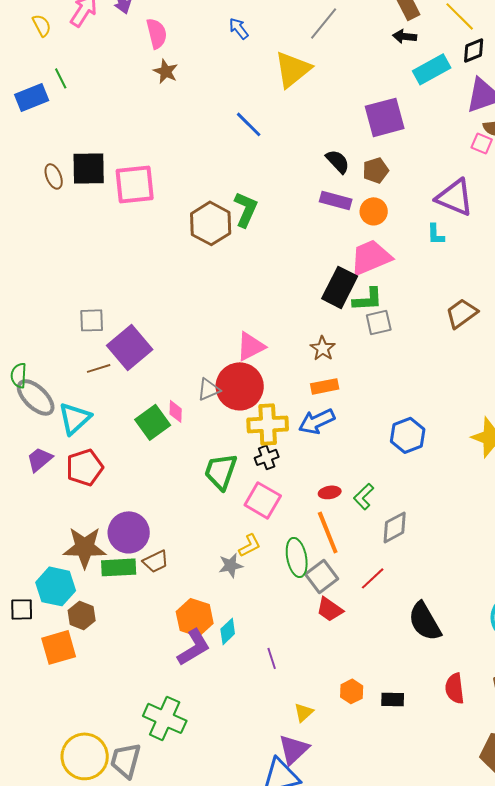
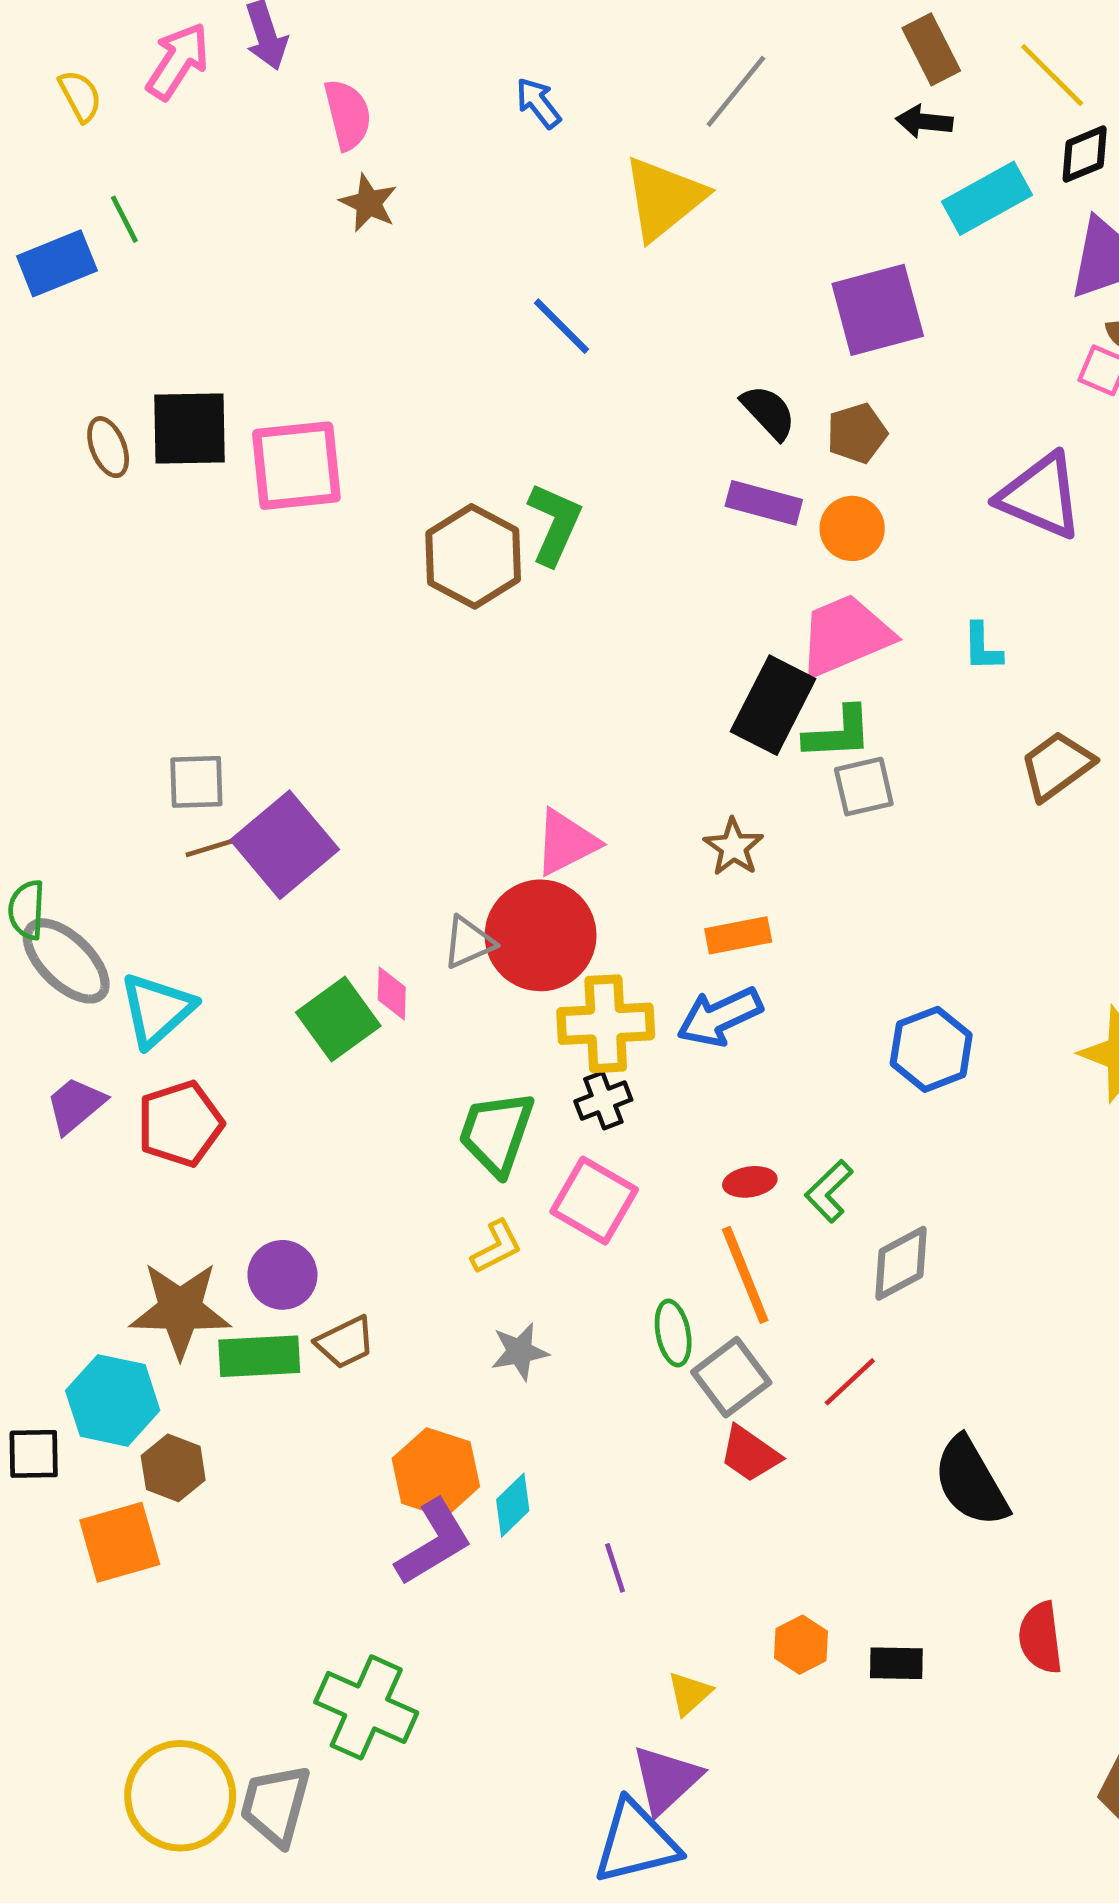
cyan L-shape: (436, 234) -> (982, 647), moved
brown line: (99, 368) -> (213, 847), moved
purple circle: (129, 532) -> (282, 1275), size x0.7
yellow L-shape: (250, 545) -> (496, 1247), moved
green ellipse: (297, 557) -> (673, 1333), size x0.7

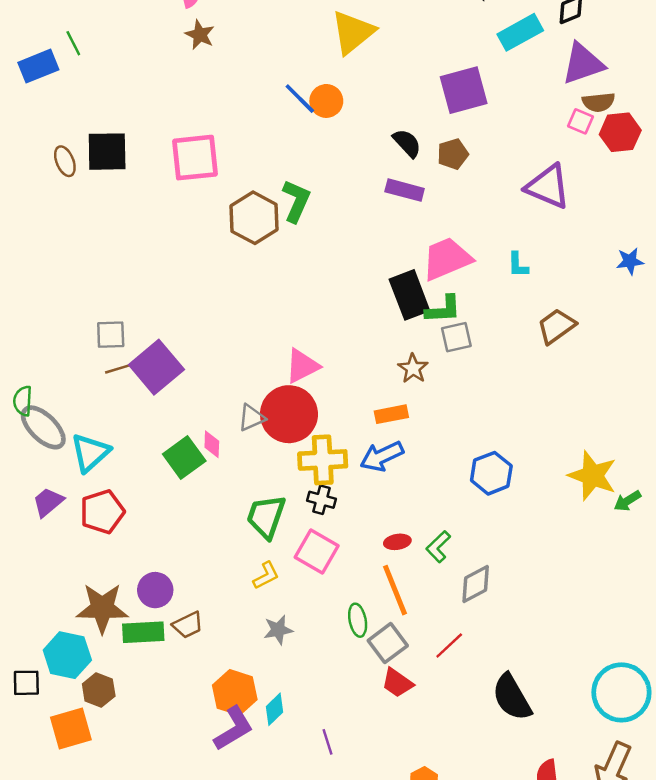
pink square: (296, 466) -> (195, 158), moved
orange circle: (852, 528) -> (326, 101), moved
black rectangle: (773, 705) -> (409, 295), turned -48
brown star: (734, 847) -> (413, 368), moved
black cross: (603, 1100) -> (321, 500), turned 36

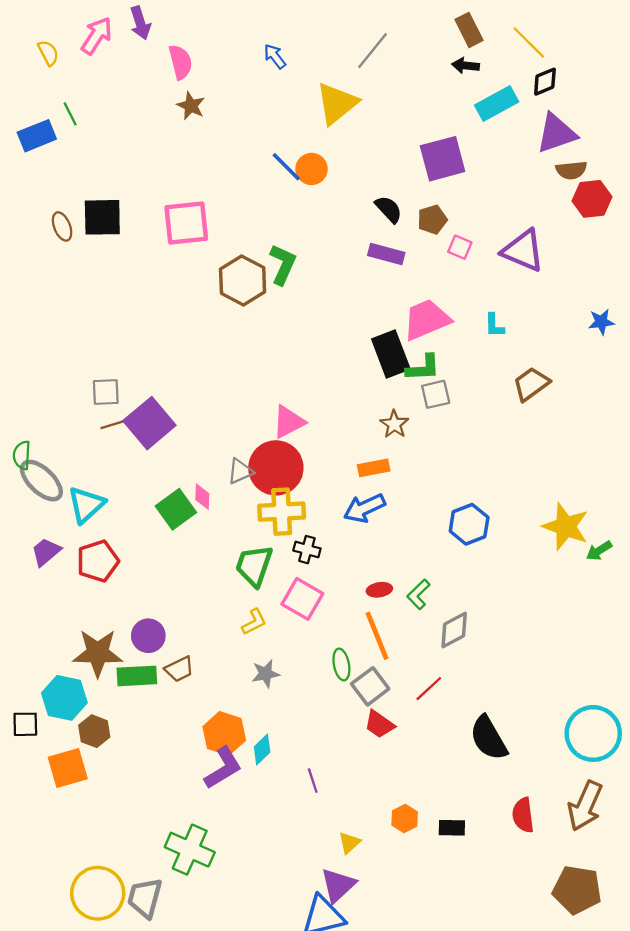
pink square: (580, 121) -> (460, 247), moved
yellow cross: (323, 460) -> (282, 512), moved

